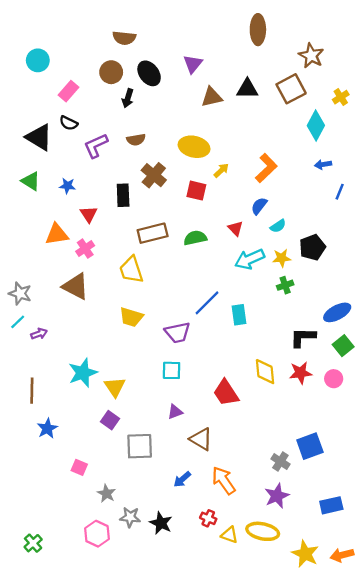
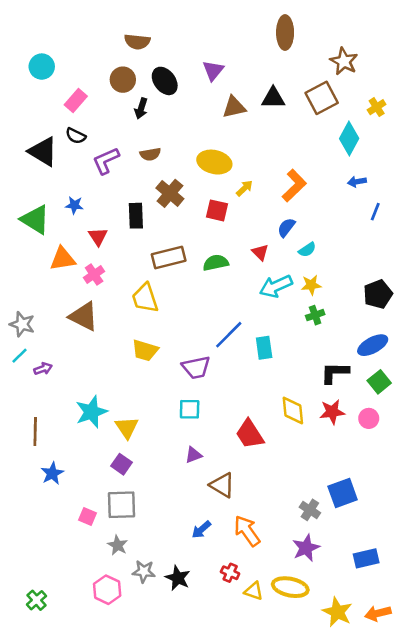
green triangle: (31, 181) -> (35, 220), moved, size x1.4
black pentagon: (312, 247) -> (378, 294), moved
gray square: (140, 446) -> (122, 505), moved

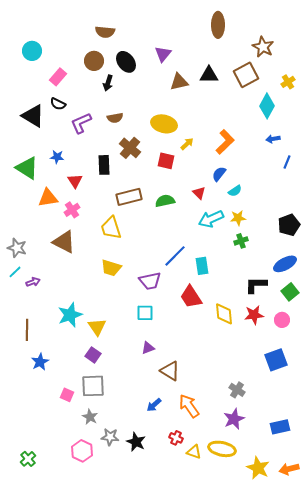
red trapezoid: (250, 434) -> (191, 297), moved
blue square: (343, 493) -> (276, 360), moved

